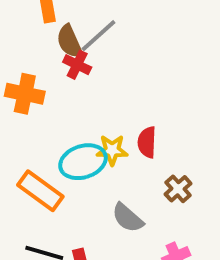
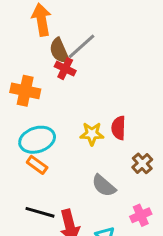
cyan ellipse: (83, 162) -> (37, 140), moved
orange rectangle: (40, 191) -> (37, 165), size x0.6

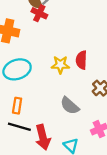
orange rectangle: (37, 165) -> (17, 106), moved, turned 63

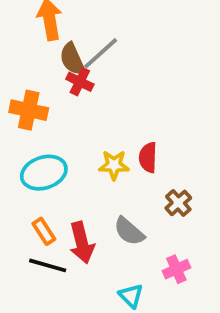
orange rectangle: (17, 106) -> (44, 231), turned -42
red arrow: (43, 137) -> (82, 243), moved

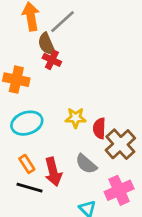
gray line: (101, 53) -> (62, 22), moved
red semicircle: (148, 157) -> (99, 128), moved
brown cross: (178, 203) -> (120, 144), size x1.6
pink cross: (176, 269) -> (119, 190), size x1.5

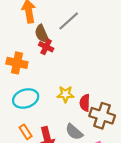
gray line: (62, 22) -> (69, 21), moved
brown cross: (120, 144) -> (102, 116), turned -30

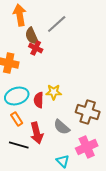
red semicircle: (85, 103) -> (39, 100), moved
orange rectangle: (26, 132) -> (17, 119), moved

